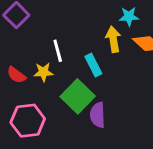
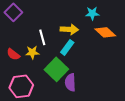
yellow arrow: (113, 39) -> (69, 29), moved, turned 102
cyan rectangle: (93, 65) -> (67, 47), turned 63

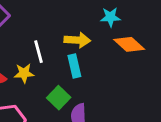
cyan rectangle: (67, 47) -> (74, 66), turned -49
green square: (56, 69) -> (59, 98), size x0.7

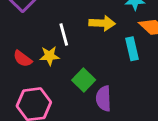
cyan rectangle: (74, 66) -> (132, 49), moved

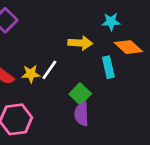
white line: (64, 35) -> (49, 70), moved, turned 50
green square: (84, 80) -> (80, 94), moved

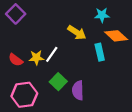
yellow arrow: (80, 43) -> (77, 33), turned 30
green square: (80, 94) -> (58, 82), moved

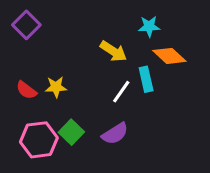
white line: (52, 54) -> (121, 92), moved
green square: (58, 82) -> (71, 132), moved
purple semicircle: (78, 90) -> (115, 134), turned -120

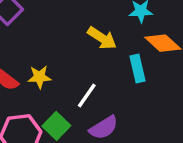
white line: (121, 92) -> (87, 96), moved

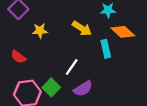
yellow star: (39, 77) -> (40, 31), moved

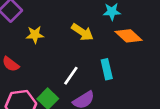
cyan rectangle: (106, 49) -> (107, 69), moved

